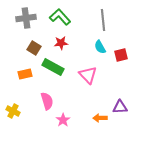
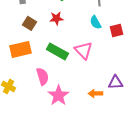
green rectangle: (53, 67) -> (57, 51), moved
orange rectangle: (25, 74) -> (20, 49), size x1.5
pink star: (63, 120) -> (58, 95), size x1.5

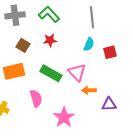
cyan semicircle: (95, 22) -> (89, 44), turned -128
orange arrow: (95, 93) -> (89, 90), moved
pink star: (58, 95) -> (64, 117), moved

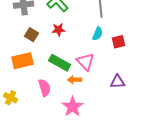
orange arrow: (89, 90) -> (75, 80), moved
purple triangle: (109, 104) -> (118, 82), moved

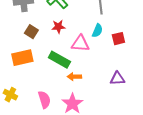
pink triangle: (86, 62) -> (80, 44), moved, turned -42
pink semicircle: (45, 88) -> (44, 100), moved

